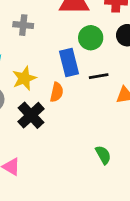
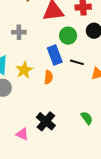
black line: (99, 76) -> (77, 62), turned 32
black cross: (31, 115) -> (46, 121), moved

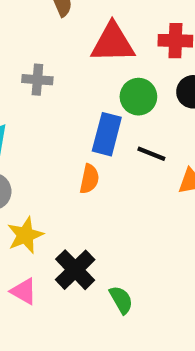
blue rectangle: (55, 55) -> (107, 134), turned 30
yellow star: (24, 70) -> (25, 235), moved
green semicircle: (87, 118) -> (121, 300), moved

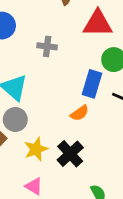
orange semicircle: (89, 179) -> (80, 113), turned 42
black cross: (75, 270) -> (70, 154), moved

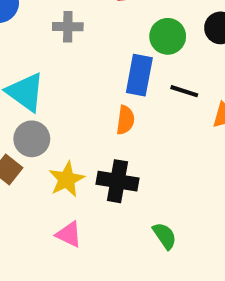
orange semicircle: (80, 113) -> (125, 120), turned -42
black cross: (70, 154) -> (118, 181), turned -32

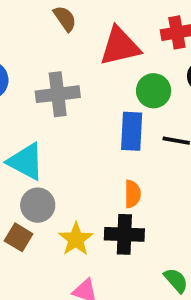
gray cross: (68, 27) -> (58, 94), size x1.5
orange semicircle: (125, 120) -> (132, 194), moved

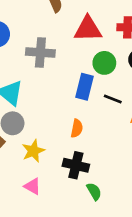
black cross: (124, 234) -> (76, 165), moved

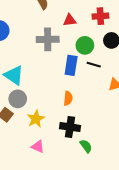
red triangle: (88, 29) -> (70, 20), size x0.6
gray cross: (40, 53) -> (48, 39), moved
black line: (113, 99) -> (94, 65), moved

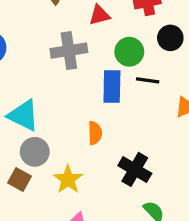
orange semicircle: (68, 98) -> (95, 133), moved
black cross: (70, 127) -> (135, 169), moved, turned 30

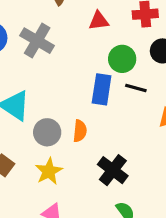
gray cross: (69, 51) -> (37, 41), moved, turned 32
gray circle: (35, 152) -> (47, 132), moved

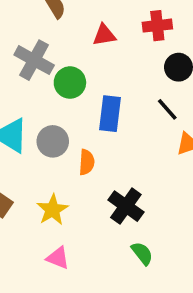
green circle: (122, 59) -> (70, 83), moved
black line: (136, 88) -> (167, 109), moved, turned 35
gray circle: (47, 132) -> (53, 141), moved

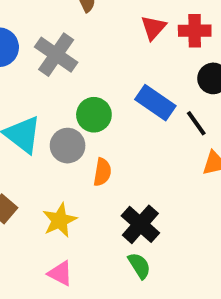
red triangle: (104, 35) -> (153, 28), moved, turned -45
green circle: (70, 83) -> (94, 115), moved
blue rectangle: (110, 114) -> (155, 103), moved, turned -68
green semicircle: (142, 253) -> (139, 266), moved

